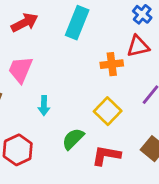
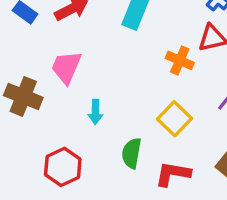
orange cross: (112, 64) -> (180, 60), turned 30
green semicircle: (73, 139) -> (132, 153), turned -35

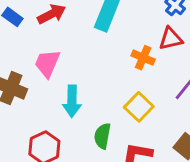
cyan arrow: (95, 112) -> (72, 101), size x1.5

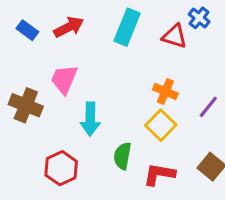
red triangle: (171, 39) -> (175, 36), moved, turned 30
orange cross: (143, 58) -> (165, 91), moved

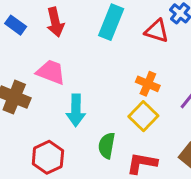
red arrow: (69, 27) -> (55, 22), turned 104
pink trapezoid: (64, 79) -> (51, 72), turned 88

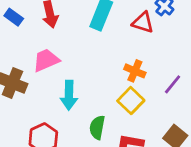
pink trapezoid: (51, 72) -> (46, 60), turned -44

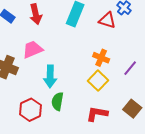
green semicircle: (97, 127) -> (57, 101), moved

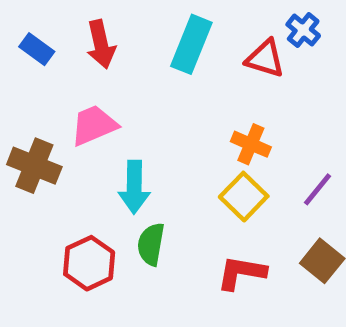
purple line: (130, 68) -> (317, 189), moved

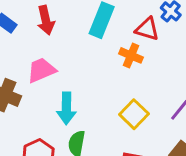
orange cross: (251, 144) -> (131, 55), moved

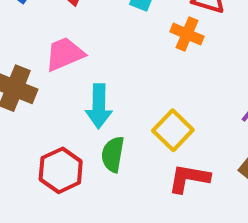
yellow square: (134, 114) -> (173, 130), moved

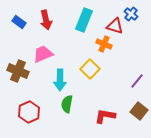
yellow square: (173, 130) -> (90, 69), moved
red hexagon: (61, 170) -> (29, 112), moved

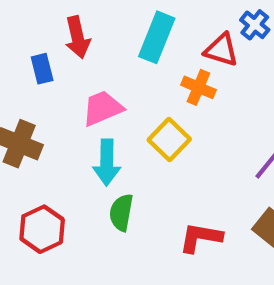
blue rectangle: (19, 22) -> (42, 69), moved, turned 40
pink trapezoid: (43, 54) -> (103, 108), moved

